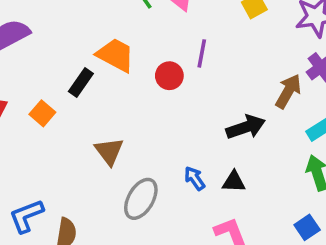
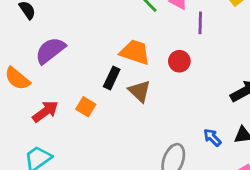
purple line: (202, 53) -> (200, 23), moved
brown triangle: (109, 151) -> (140, 91), moved

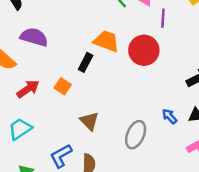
purple semicircle: (50, 50) -> (34, 37), turned 52
red circle: (179, 61) -> (144, 50), size x1.6
brown triangle: (140, 91) -> (89, 121), moved

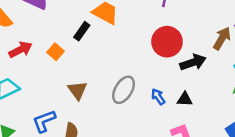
red circle: (144, 50) -> (167, 42), moved
gray ellipse: (136, 135) -> (124, 90), moved

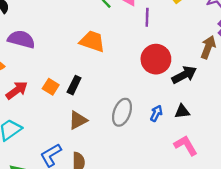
black rectangle: (82, 31) -> (74, 85), moved
brown triangle: (77, 90) -> (78, 120), turned 48
blue arrow: (158, 97) -> (156, 113), turned 70

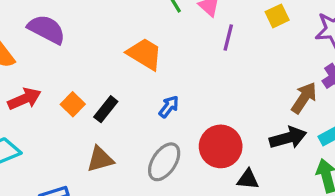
red circle: (156, 59) -> (221, 146), moved
black arrow: (184, 75) -> (288, 138), moved
blue arrow: (156, 113) -> (169, 107), moved

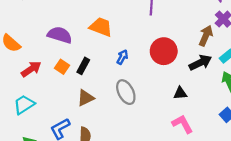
purple semicircle: (46, 29) -> (60, 35), moved
red circle: (221, 146) -> (164, 51), moved
gray ellipse: (164, 162) -> (126, 92), turned -50

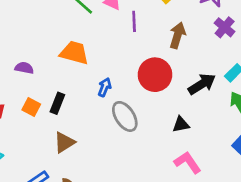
purple semicircle: (60, 35) -> (24, 68), size x0.6
brown arrow: (206, 36) -> (178, 35), moved
gray ellipse: (126, 92) -> (125, 116), moved

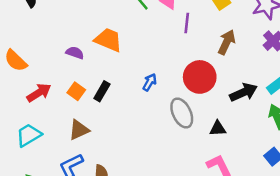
orange trapezoid: (74, 53) -> (108, 40), moved
gray ellipse: (125, 116) -> (182, 113), moved
brown triangle: (64, 142) -> (79, 130), moved

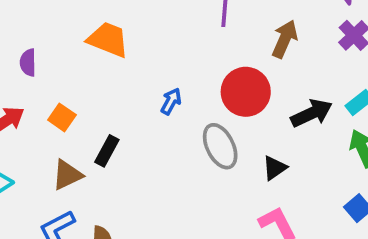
purple semicircle: (75, 53) -> (28, 63), moved, turned -108
black rectangle: (102, 91) -> (107, 151), moved
black triangle: (218, 128) -> (274, 168), turned -30

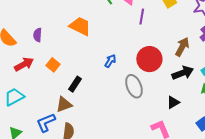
brown arrow: (285, 39) -> (182, 47), moved
black triangle: (274, 168) -> (173, 102), moved
brown triangle: (67, 175) -> (64, 104), moved

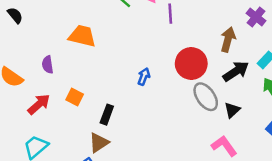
orange trapezoid: (80, 26) -> (82, 36), moved
gray ellipse: (134, 86) -> (206, 97), moved

